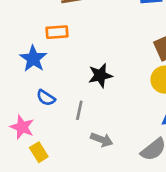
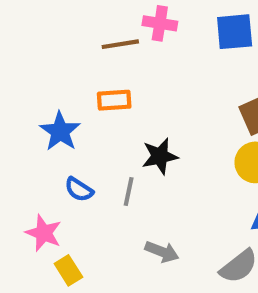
orange rectangle: (57, 32) -> (114, 100), moved
gray line: (79, 110) -> (129, 192), moved

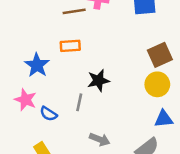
blue semicircle: (79, 189) -> (48, 114), moved
pink star: (44, 233) -> (25, 100), moved

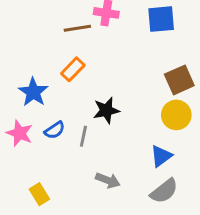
orange rectangle: (70, 46) -> (73, 69), turned -42
blue semicircle: (48, 114) -> (55, 130), moved, turned -66
blue triangle: (164, 119) -> (161, 156), moved, turned -30

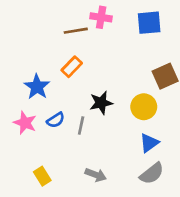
yellow circle: (176, 115) -> (144, 107), moved
gray arrow: (108, 180) -> (96, 175), moved

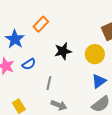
gray line: (81, 125) -> (49, 83), moved

